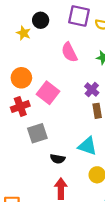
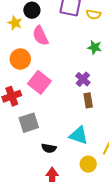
pink semicircle: (69, 52) -> (40, 36), moved
orange circle: (21, 78) -> (20, 59), moved

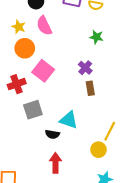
yellow star: (15, 23) -> (19, 27), moved
cyan triangle: (79, 135) -> (69, 120), moved
yellow circle: (88, 164) -> (98, 150), moved

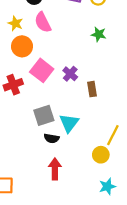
purple cross: (85, 68) -> (70, 74), moved
gray square: (33, 110) -> (44, 115), moved
cyan triangle: (69, 120) -> (69, 123), turned 48

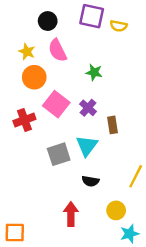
green star: (99, 34) -> (94, 72), moved
cyan triangle: (69, 123) -> (87, 146), moved
black semicircle: (52, 138) -> (90, 181), moved
yellow circle: (101, 155) -> (116, 210), moved

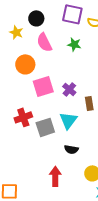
yellow star: (27, 52) -> (16, 32), moved
green star: (94, 72) -> (74, 44), moved
pink square: (56, 104) -> (43, 86), turned 35
red cross: (24, 120) -> (23, 117), moved

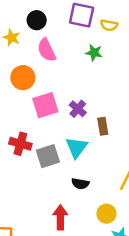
green star: (74, 44) -> (94, 53), moved
red cross: (23, 117) -> (20, 144), turned 36

